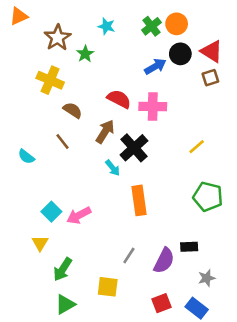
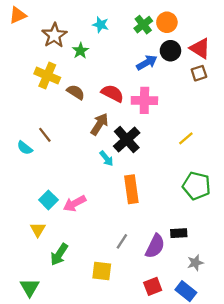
brown semicircle: (73, 110) -> (76, 92), moved
brown line: (63, 142) -> (45, 135), moved
green triangle: (65, 304) -> (30, 288), moved, turned -30

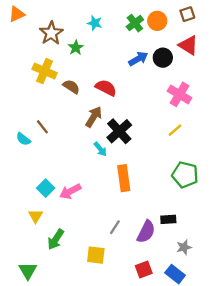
black circle: (170, 51) -> (163, 58), moved
brown square: (199, 73) -> (187, 14), moved
pink cross: (144, 100) -> (180, 94), moved, turned 30

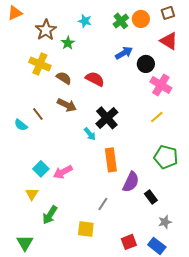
black circle: (163, 58) -> (146, 64), moved
brown arrow: (94, 117) -> (67, 105), moved, turned 84
black rectangle: (168, 219) -> (151, 197), turned 56
purple semicircle: (146, 232) -> (131, 182), moved

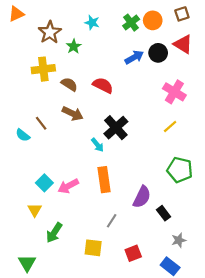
yellow cross: (40, 64) -> (43, 69), turned -30
black circle: (146, 64) -> (158, 53), moved
orange rectangle: (111, 160) -> (104, 180), moved
red square: (129, 242) -> (133, 253), moved

